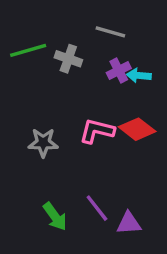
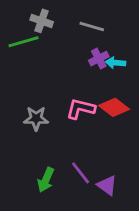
gray cross: (68, 59) -> (42, 21), moved
green arrow: (55, 216) -> (46, 180), turned 60
purple triangle: (129, 223) -> (107, 185), turned 40

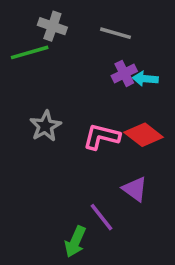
gray star: (36, 118) -> (45, 126), moved, turned -30
green arrow: (46, 180) -> (75, 242), moved
purple triangle: (107, 185) -> (135, 189), moved

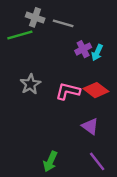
gray line: (115, 33) -> (63, 23), moved
cyan arrow: (145, 79) -> (97, 53), turned -70
purple line: (101, 217) -> (97, 161), moved

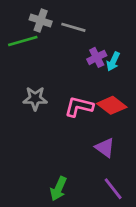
gray star: (30, 84) -> (35, 98), turned 30

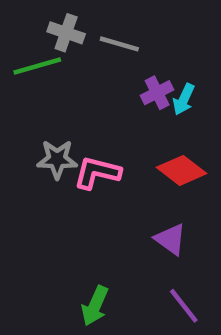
pink L-shape: (79, 107) -> (97, 173), moved

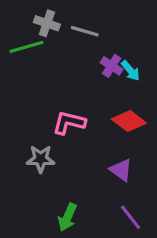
purple cross: (157, 93) -> (112, 66), turned -30
cyan arrow: (184, 99) -> (131, 71), turned -65
gray star: (57, 159) -> (41, 159), moved

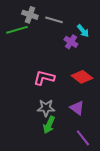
cyan arrow: (131, 71) -> (83, 31), moved
gray star: (41, 159) -> (46, 108), moved
green arrow: (67, 217) -> (49, 125), moved

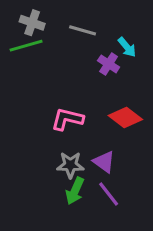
gray cross: (30, 15) -> (32, 23), moved
purple triangle: (77, 108) -> (104, 162), moved
purple line: (83, 138) -> (109, 194), moved

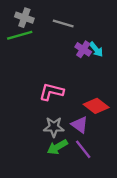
cyan arrow: (127, 47) -> (96, 49), moved
red diamond: (125, 118) -> (96, 106), moved
green arrow: (75, 191) -> (57, 147), turned 36

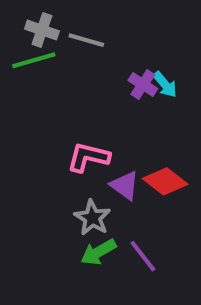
gray line: (63, 23) -> (86, 40), moved
purple triangle: (80, 125) -> (125, 185), moved
gray star: (54, 127) -> (92, 218), turned 30

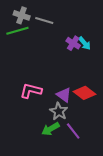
pink L-shape: (88, 157) -> (31, 91), moved
gray star: (92, 218) -> (59, 111), moved

